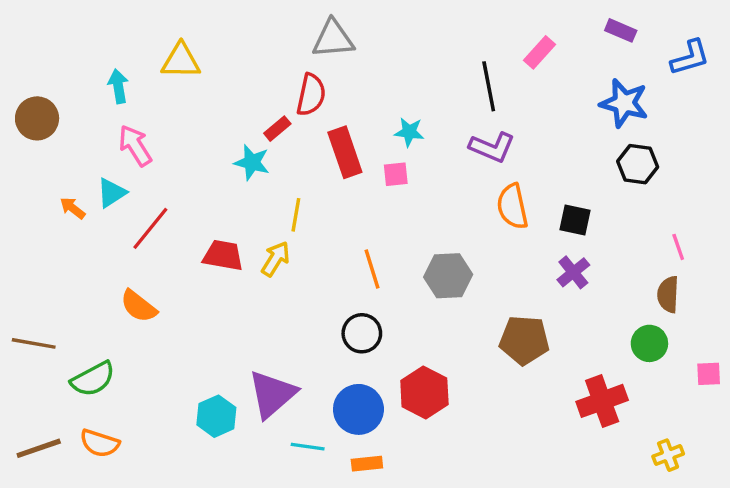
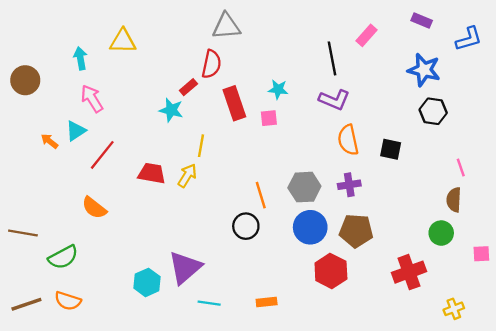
orange line: (372, 269) -> (261, 195), moved
purple cross: (573, 272) -> (349, 185), moved, turned 30
red hexagon: (424, 392) -> (331, 271), moved
blue circle: (358, 409) -> (310, 227), moved
orange rectangle: (367, 464) -> (267, 302), moved

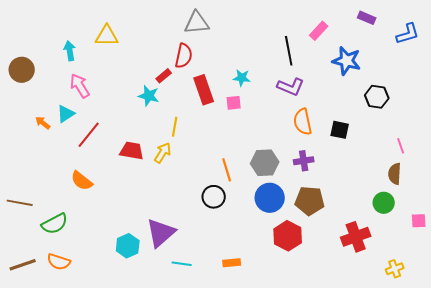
blue star: (424, 70) -> (347, 61), moved

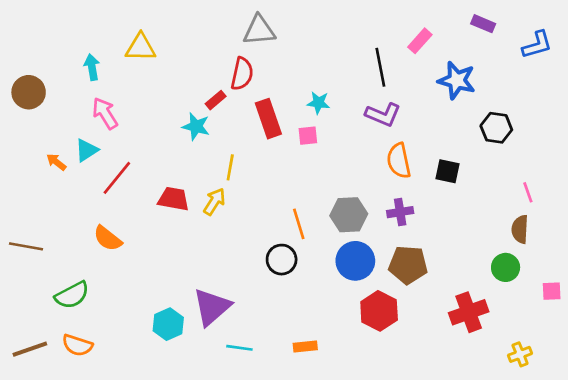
brown line: (20, 203) -> (26, 246), moved

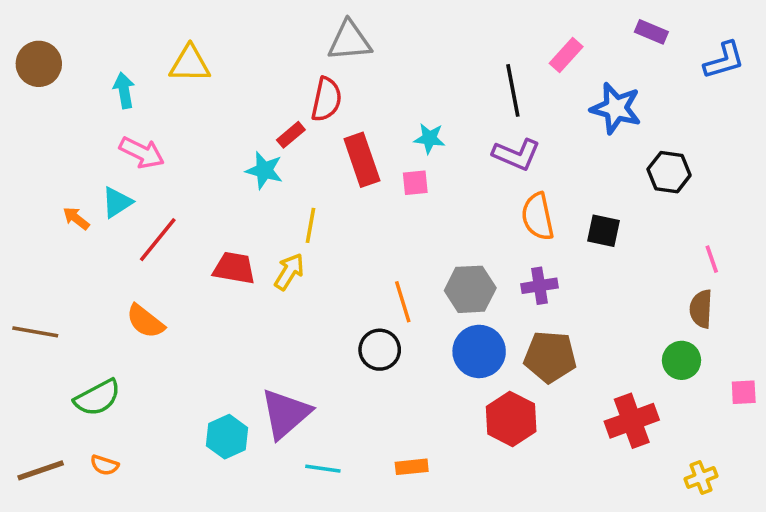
brown circle: (29, 92) -> (39, 64), moved
pink arrow: (105, 113) -> (142, 153), turned 148
orange semicircle: (77, 345) -> (105, 465), size x0.7

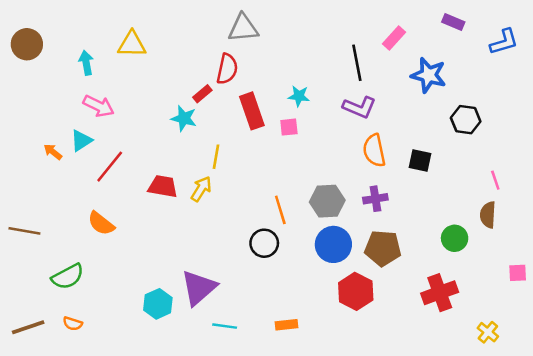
green circle: (682, 360) -> (455, 238), moved
yellow cross: (701, 478) -> (488, 332), turned -30

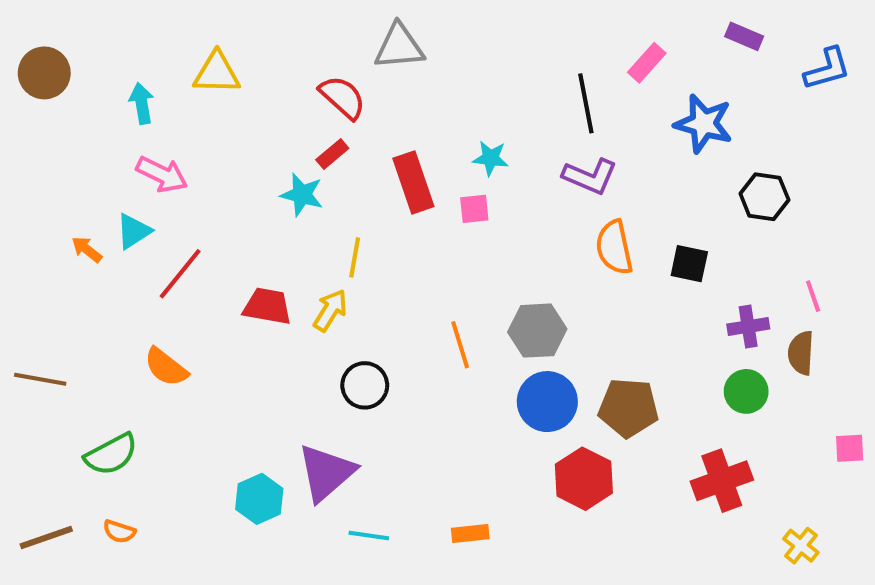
red semicircle: (227, 69) -> (342, 97), moved, turned -60
purple cross: (375, 199) -> (748, 327), moved
black circle: (264, 243) -> (365, 385), moved

